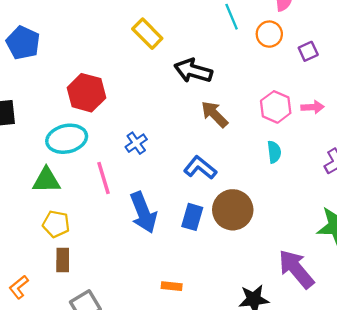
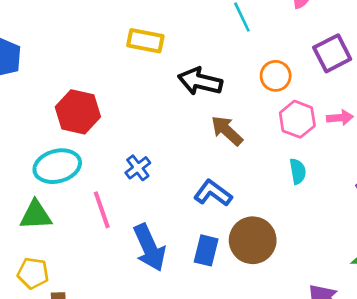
yellow rectangle: (147, 34) -> (145, 41), turned -32
orange circle: (269, 34) -> (276, 76), moved
purple square: (308, 51) -> (332, 53), size x1.6
yellow pentagon: (56, 224) -> (33, 273), moved

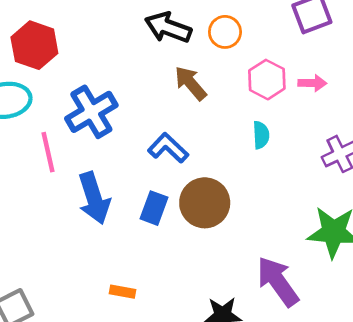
orange circle: (276, 76) -> (225, 32), moved
blue cross: (138, 168) -> (91, 112), size x1.8

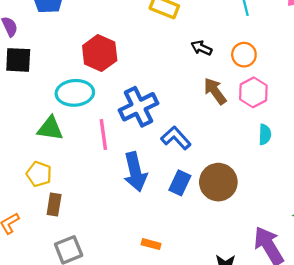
black arrow: (168, 28) -> (201, 48), size x0.6
pink hexagon: (267, 80) -> (253, 92), moved
blue L-shape: (168, 148) -> (176, 138), moved

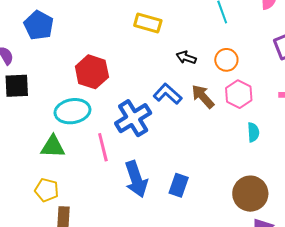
blue L-shape: (176, 138) -> (168, 94), moved
brown circle: (218, 182) -> (250, 194), moved

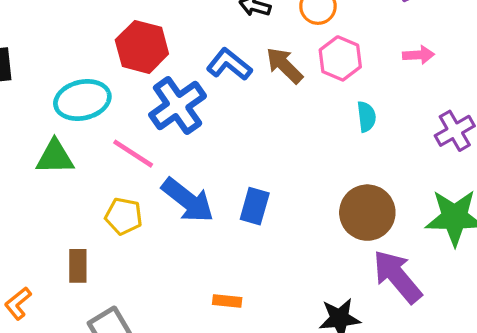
red hexagon: (92, 72) -> (142, 47), moved
pink line: (103, 147) -> (133, 154), turned -40
blue arrow: (136, 179) -> (188, 200), turned -30
yellow pentagon: (47, 190) -> (124, 216), moved

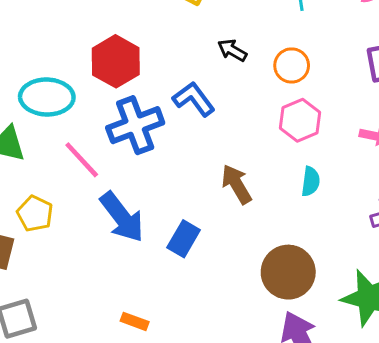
brown arrow: (284, 65) -> (237, 184), moved
yellow pentagon: (124, 216) -> (35, 214), moved

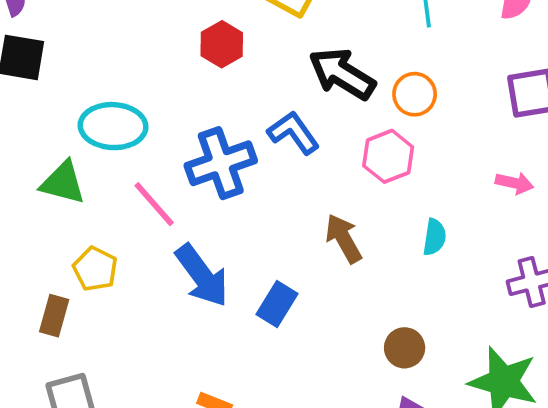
black arrow: (232, 50) -> (342, 74), size x1.8
red hexagon: (116, 61) -> (222, 44), moved, size x0.7
pink hexagon: (300, 120) -> (388, 156), moved
brown circle: (288, 272) -> (405, 348), size x0.6

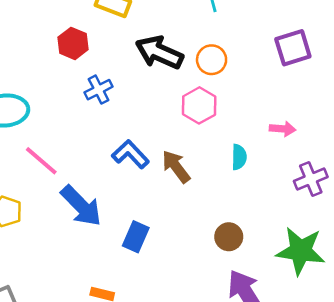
blue L-shape: (293, 133) -> (130, 154), moved
blue cross: (221, 163) -> (99, 90), moved, size x0.6
pink arrow: (515, 183) -> (283, 129), moved
blue rectangle: (277, 304) -> (136, 237), moved

